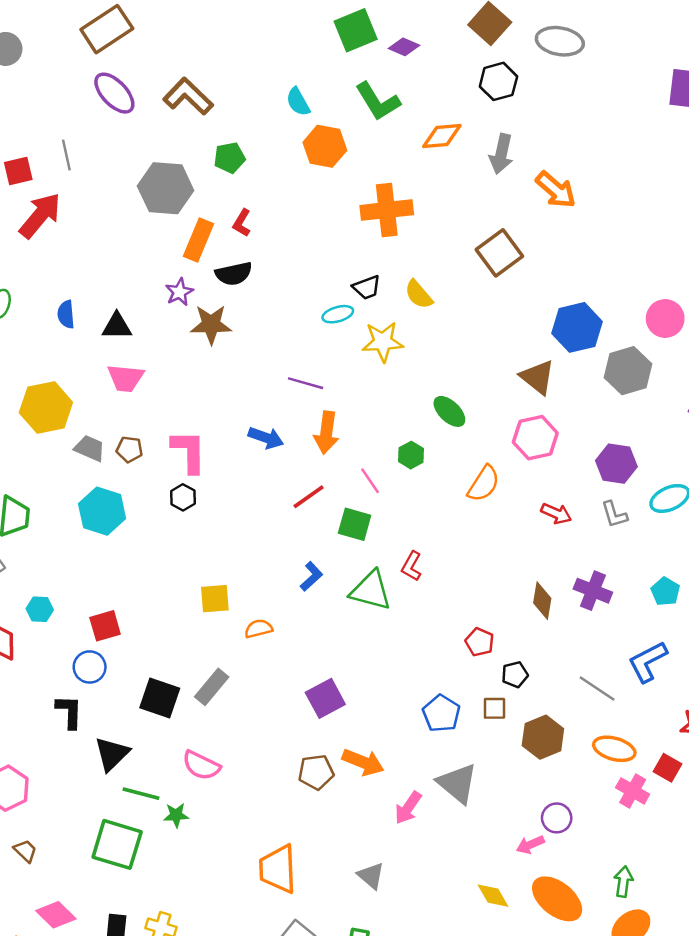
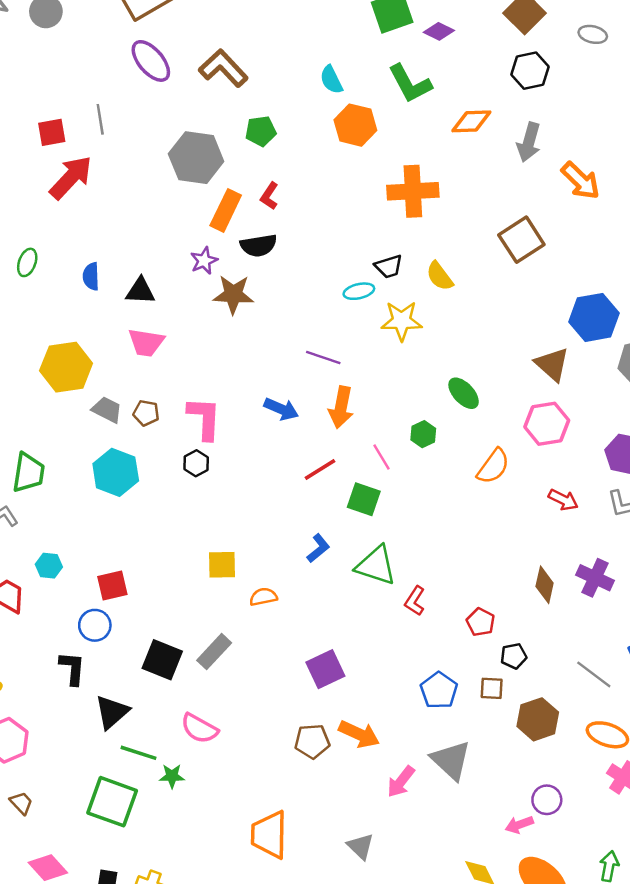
gray ellipse: (560, 41) -> (593, 34), size x0.6
red L-shape: (412, 566) -> (415, 601), moved

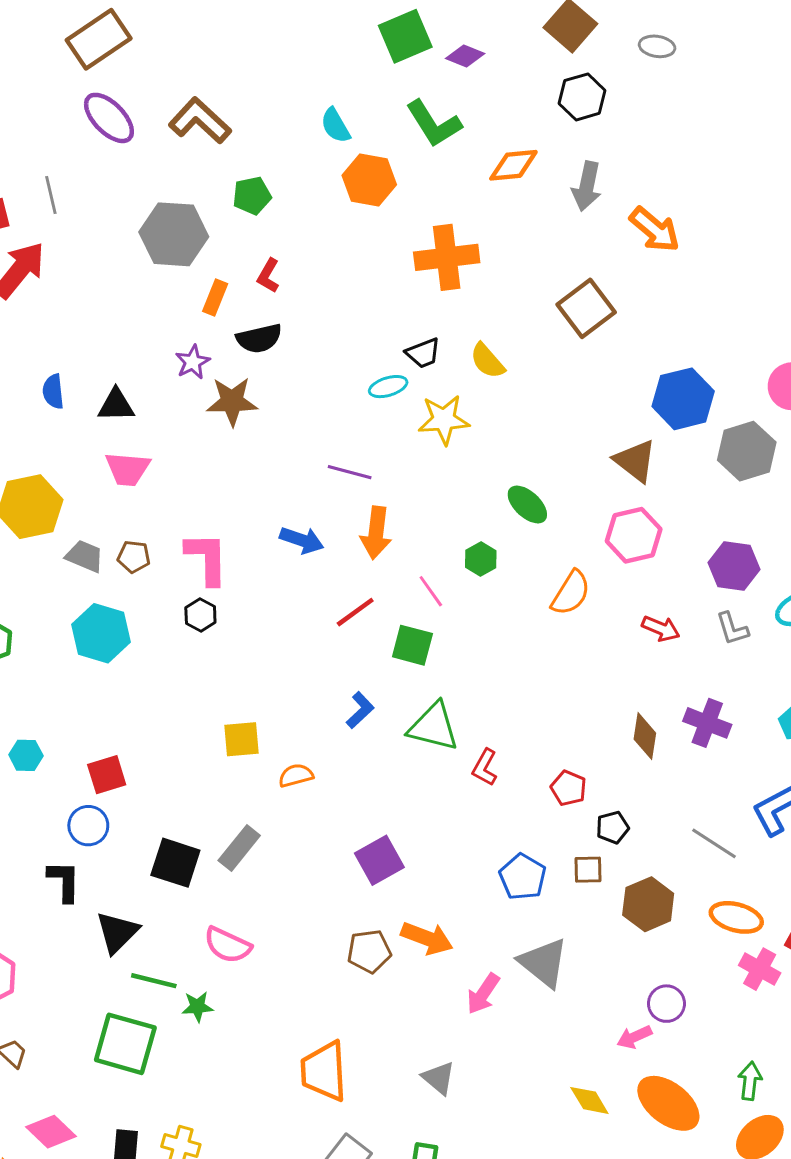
orange rectangle: (226, 210) -> (215, 298), size x0.7

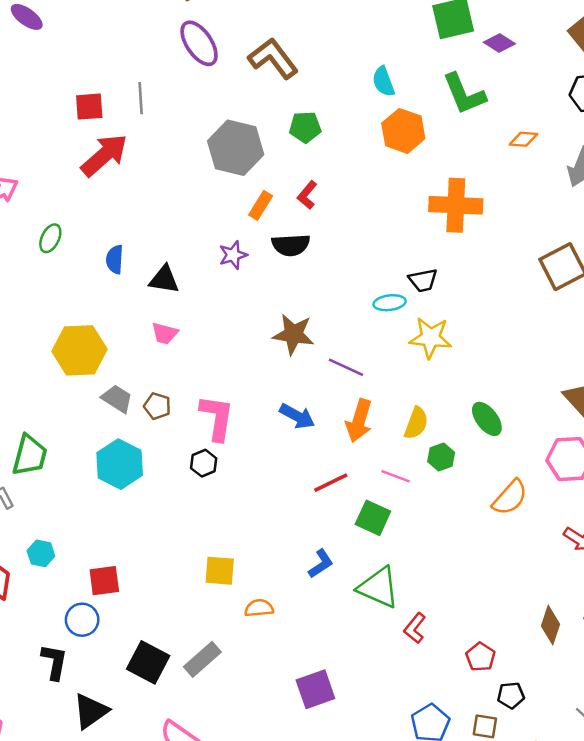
orange diamond: (513, 165) -> (523, 139), size x0.7
yellow semicircle: (487, 361) -> (416, 423), moved, turned -128
brown star: (232, 401) -> (293, 334), moved
pink trapezoid: (128, 469) -> (165, 333), size x0.7
pink line: (431, 591) -> (396, 476), turned -44

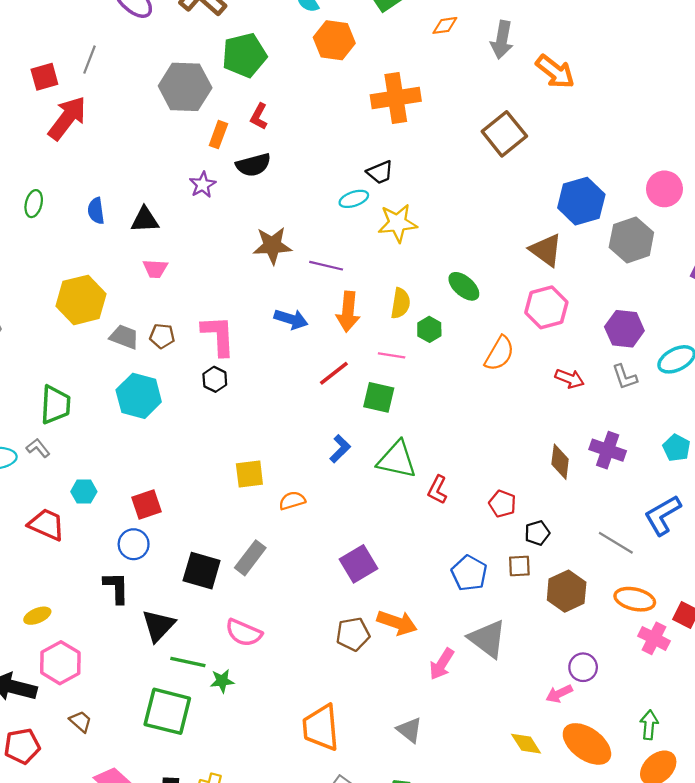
gray line: (141, 98) -> (90, 60), turned 36
green pentagon: (305, 127) -> (244, 55), size x1.5

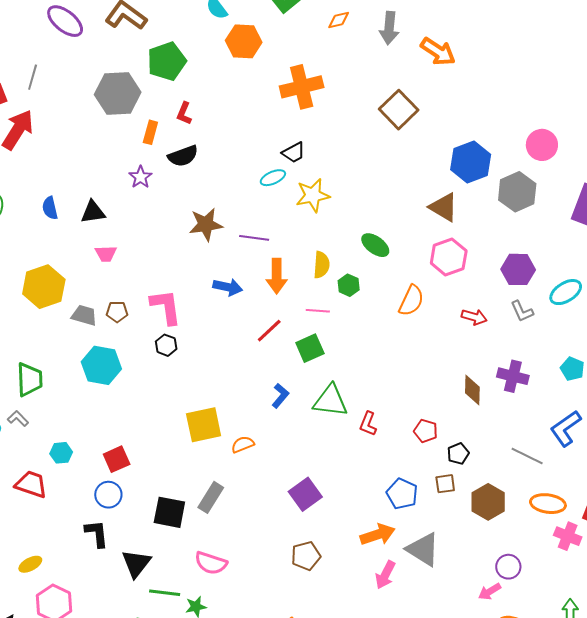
green square: (379, 397) -> (310, 348), turned -32
yellow square: (249, 474) -> (204, 425), size x1.4
orange arrow: (397, 623) -> (378, 535), moved, turned -32

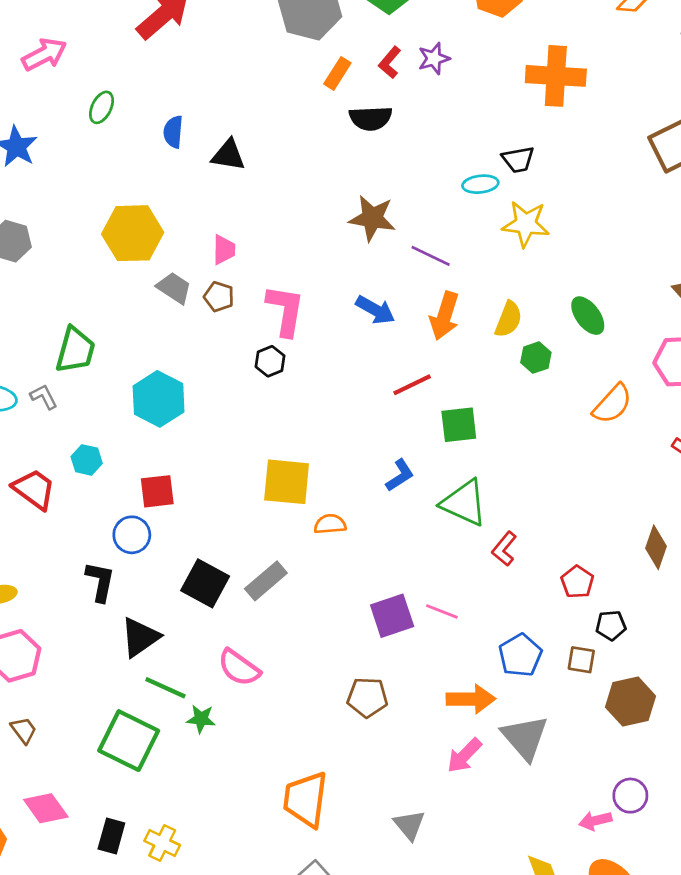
purple star: (141, 177) -> (434, 59), moved
pink trapezoid: (106, 254) -> (224, 250), moved, turned -105
pink line: (318, 311) -> (442, 611), moved
cyan hexagon: (101, 365) -> (159, 399), moved

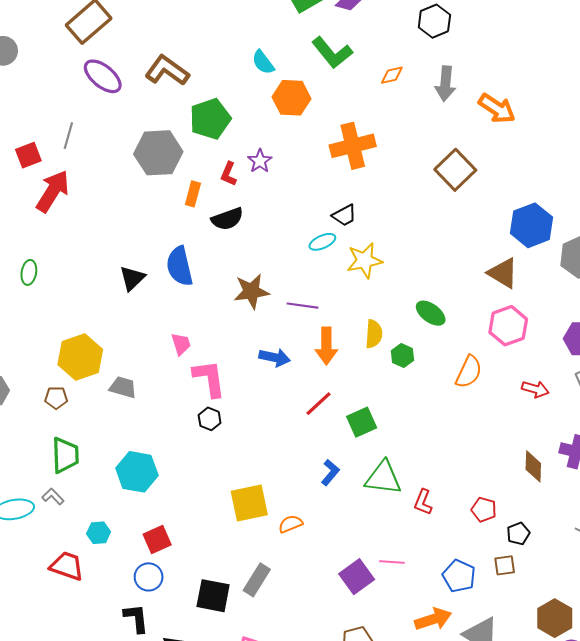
blue semicircle: (173, 132) -> (180, 266), moved, size x1.6
black triangle: (228, 155) -> (132, 278), turned -36
pink trapezoid: (224, 250) -> (181, 344), moved
brown pentagon: (219, 297) -> (56, 398), moved
brown hexagon: (630, 702) -> (555, 618), moved

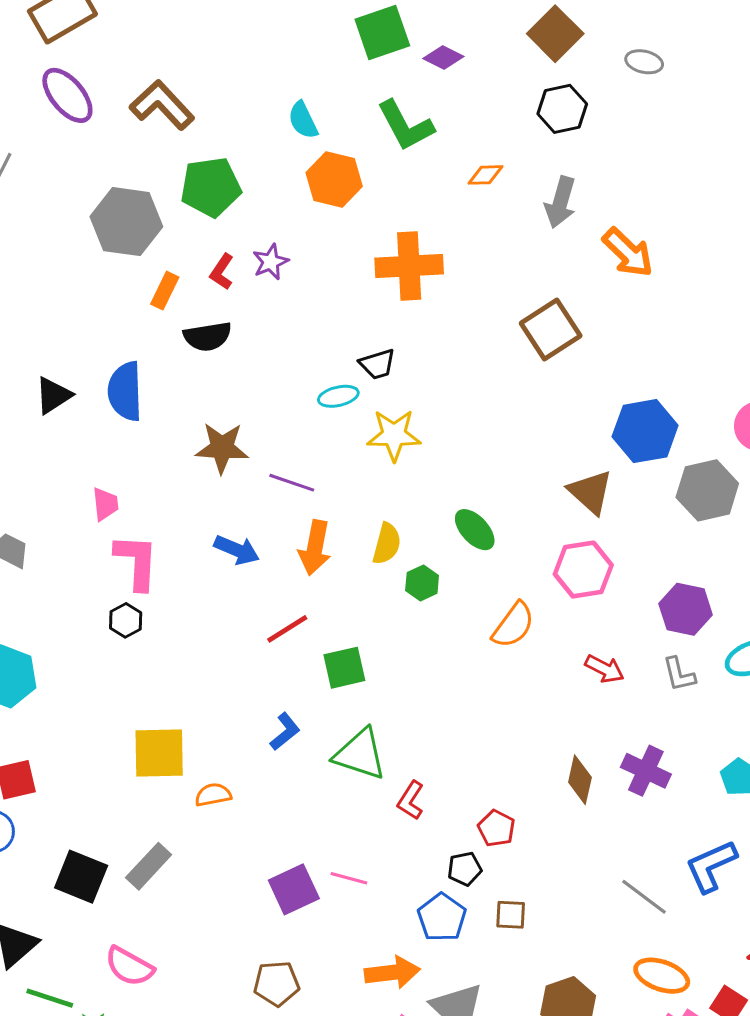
black pentagon: (518, 534) -> (465, 869), moved

